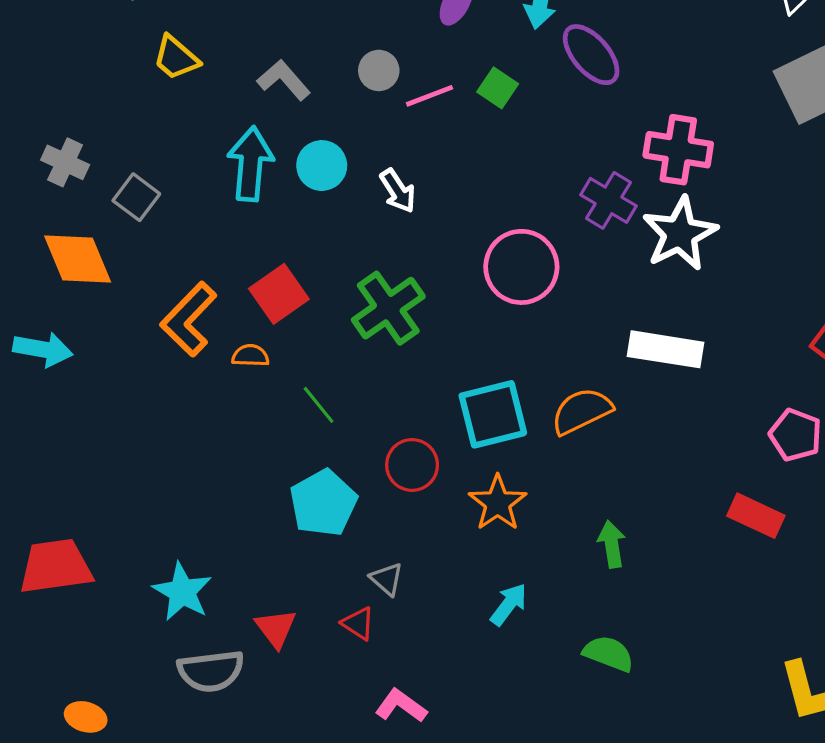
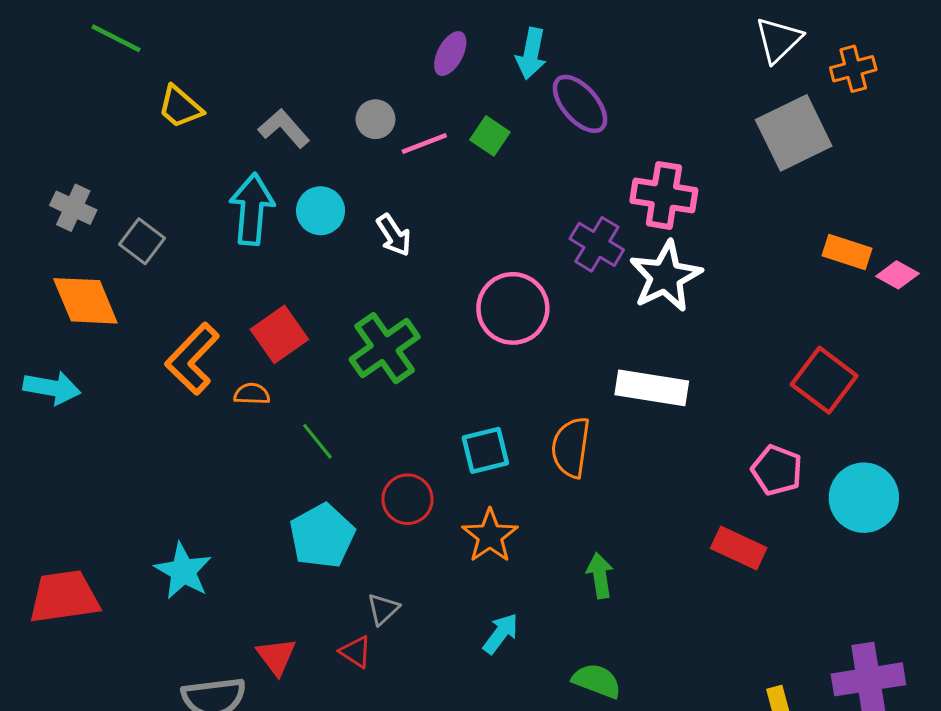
orange semicircle: (582, 411) -> (571, 447), turned -56
cyan square: (493, 414) -> (485, 450), size x0.7
gray triangle: (387, 579) -> (383, 609), turned 36
cyan star: (182, 592) -> (183, 571), moved

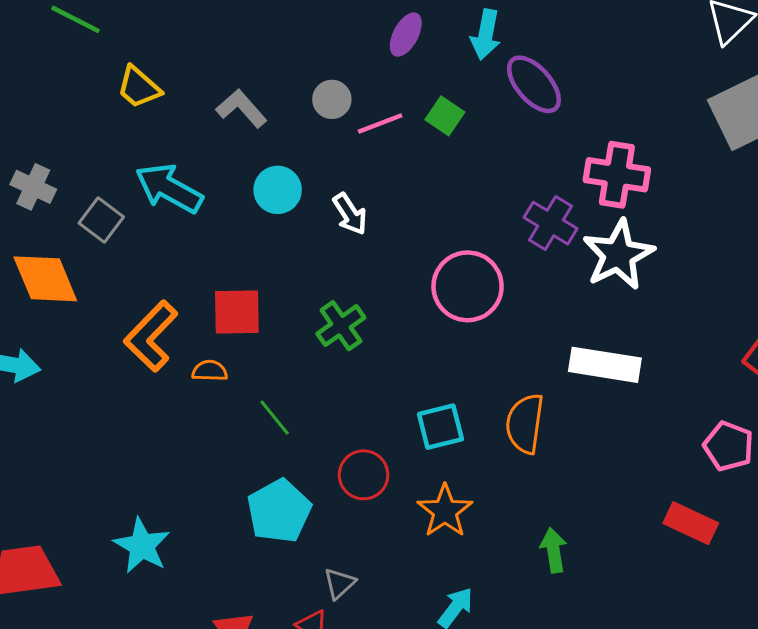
cyan arrow: (252, 209) -> (169, 188), moved, turned -66
red square: (279, 334) -> (237, 312), turned 34
green cross: (385, 348) -> (341, 326), size x0.7

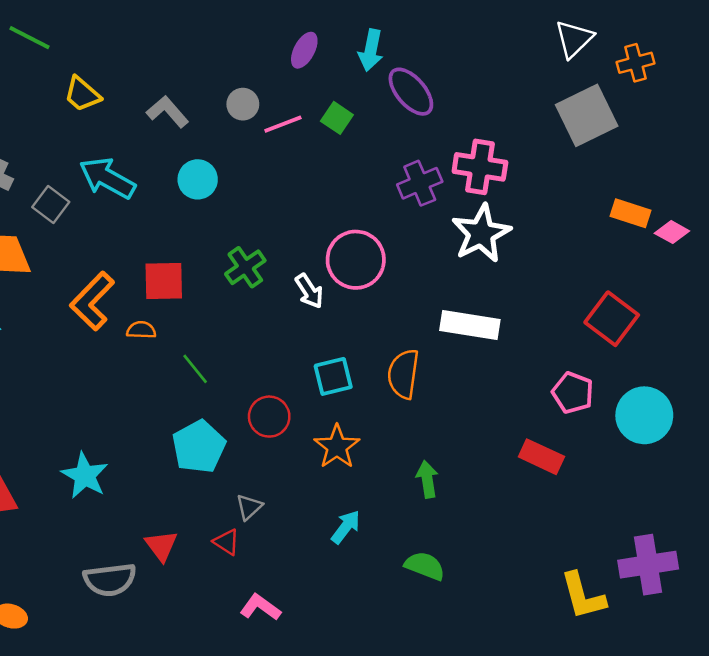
white arrow: (350, 214) -> (309, 291), moved
purple cross: (551, 223) -> (420, 183), moved, turned 36
green cross: (341, 326) -> (245, 267), moved

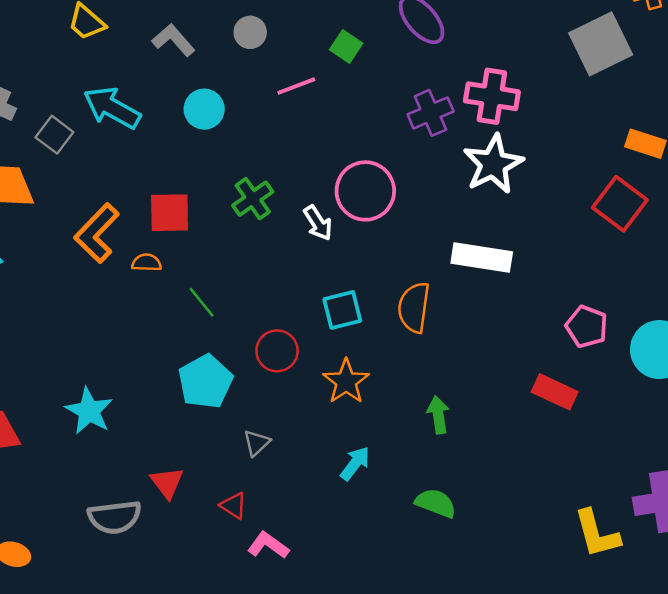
pink line: (283, 124) -> (296, 86), moved
red square: (612, 319) -> (620, 204), moved
red triangle: (226, 542) -> (234, 506), moved

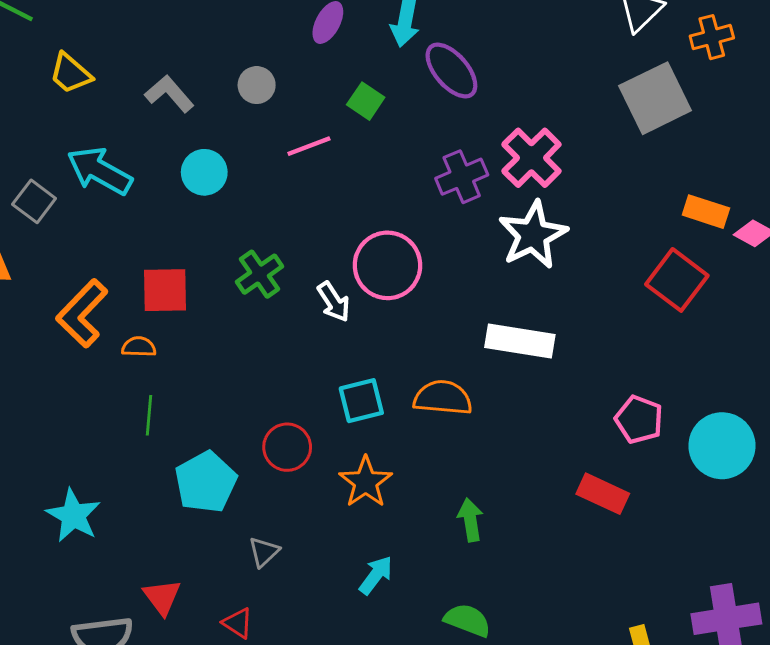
pink cross: (492, 96) -> (531, 158), turned 36
green line: (202, 302) -> (149, 415), moved, turned 44
orange semicircle: (414, 307) -> (443, 398), turned 87

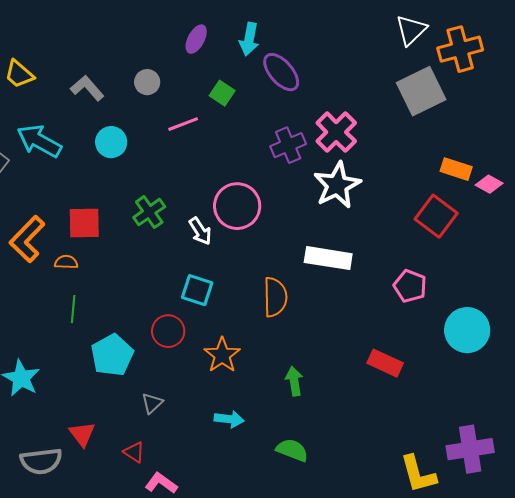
orange cross: (712, 37) -> (460, 49), size x1.5
orange semicircle: (443, 398) -> (275, 297), turned 84
cyan square: (361, 401) -> (197, 290), moved, turned 32
pink pentagon: (639, 420) -> (410, 286), moved
cyan arrow: (376, 575) -> (229, 419), turned 60

